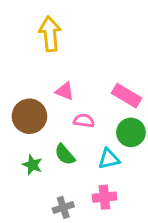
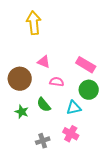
pink cross: (104, 197) -> (71, 134), turned 35

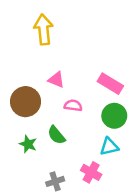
cyan triangle: (74, 108) -> (109, 147), moved

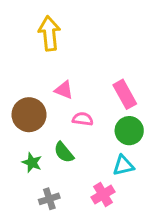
pink rectangle: (110, 84) -> (125, 94), turned 30
pink cross: (91, 172) -> (103, 194), turned 30
gray cross: (55, 181) -> (49, 199), moved

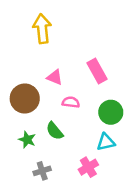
pink rectangle: (125, 94) -> (97, 71), moved

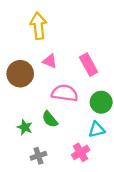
pink triangle: (55, 77) -> (50, 61), moved
brown circle: (25, 99) -> (20, 74), moved
pink semicircle: (71, 102) -> (65, 93), size x1.6

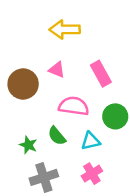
yellow arrow: (38, 26) -> (65, 29), moved, turned -85
cyan triangle: (97, 130) -> (91, 141), moved
gray cross: (38, 156) -> (44, 177), size x1.5

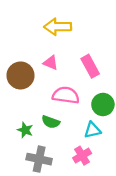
green semicircle: (57, 136) -> (51, 122), turned -30
cyan triangle: (91, 141) -> (92, 130), moved
gray cross: (44, 177) -> (39, 159), turned 30

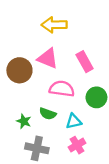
pink triangle: (51, 63) -> (48, 58), size x1.5
cyan triangle: (92, 130) -> (74, 121), moved

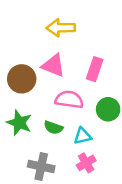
pink rectangle: (85, 62) -> (95, 69), turned 48
green star: (24, 121) -> (19, 123), moved, size x1.5

